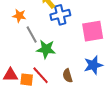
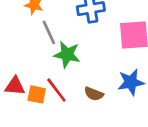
brown semicircle: (68, 76) -> (94, 94), turned -56

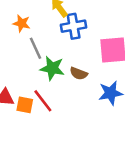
brown semicircle: (94, 94) -> (79, 73), moved

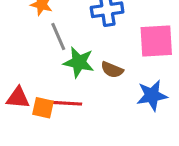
red line: (43, 101) -> (66, 103), turned -50

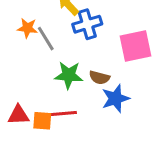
gray line: (58, 36) -> (46, 39), moved
blue star: (152, 95) -> (115, 98), moved

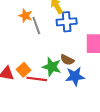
green star: (69, 75) -> (52, 67), moved
orange square: (42, 121) -> (24, 70), moved, turned 32

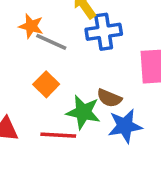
gray line: (36, 26) -> (51, 42), turned -42
orange square: (24, 70) -> (46, 84), moved

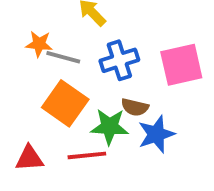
blue cross: (104, 32) -> (119, 60), moved
orange square: (46, 84) -> (65, 103), size x1.6

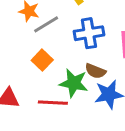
gray line: (63, 57) -> (46, 24), turned -55
orange square: (65, 103) -> (42, 60), size x0.6

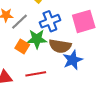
brown semicircle: (95, 71) -> (60, 46), size x1.5
green star: (74, 83) -> (37, 39), moved

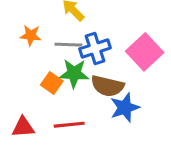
pink square: (84, 21) -> (145, 52), turned -30
gray line: (19, 22) -> (68, 45), moved, turned 42

